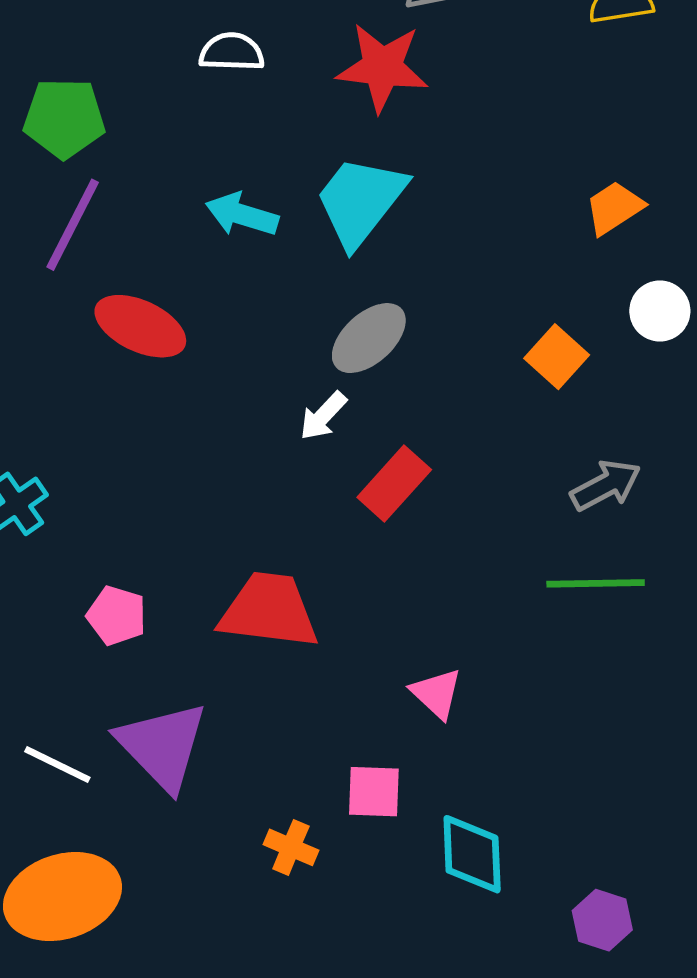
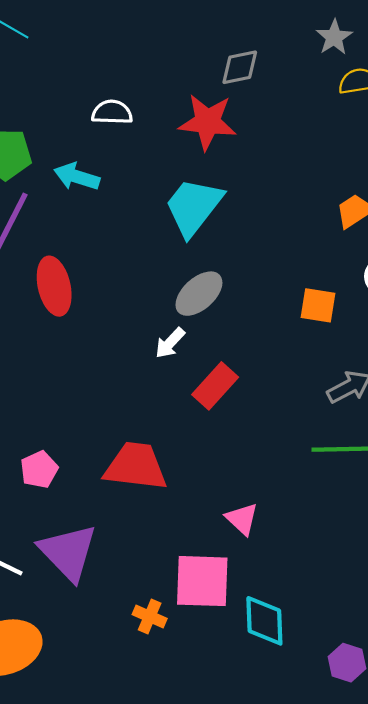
cyan arrow: (242, 215) -> (77, 177), moved
red ellipse: (140, 326) -> (54, 286), turned 52
orange square: (557, 357) -> (318, 305), turned -33
pink pentagon: (117, 616) -> (39, 470), turned 30
pink square: (374, 792) -> (202, 581), size x1.6

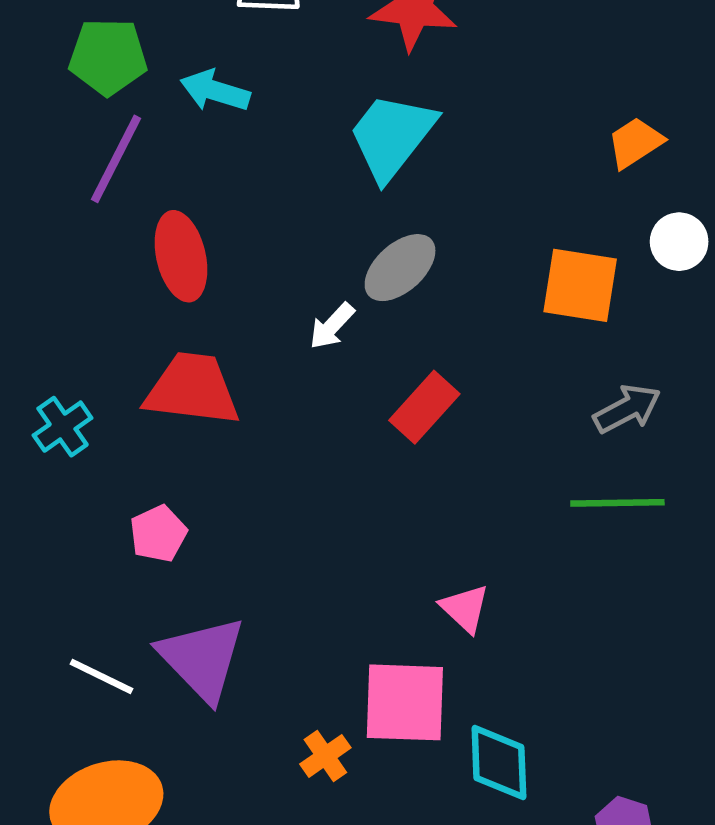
orange square: (318, 305) -> (580, 285), size x1.4
white arrow: (170, 343) -> (332, 326), moved
red trapezoid: (136, 466) -> (192, 389), moved
orange cross: (150, 616) -> (325, 756), turned 32

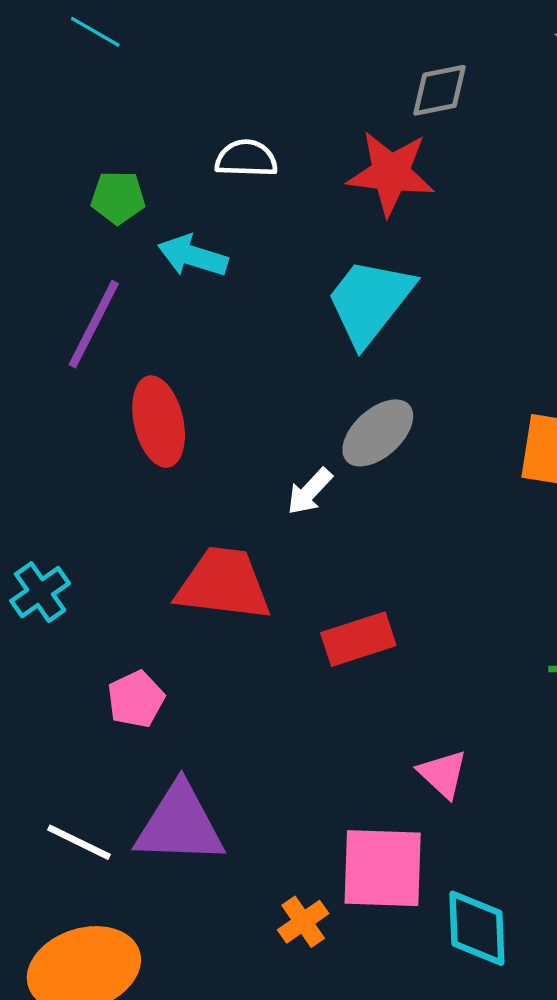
green pentagon: (108, 57) -> (118, 197), moved, size x0.7
red trapezoid: (192, 389) -> (224, 584), moved
red rectangle: (424, 407) -> (358, 639), moved, turned 30
purple triangle: (202, 659) -> (180, 824), turned -44

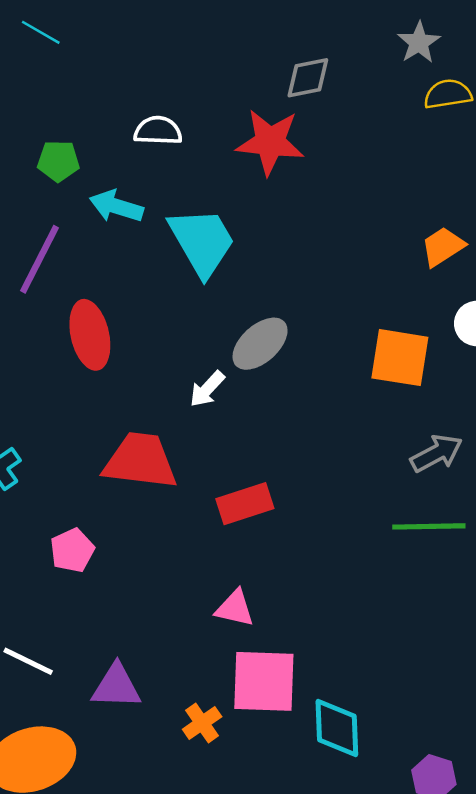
cyan trapezoid: (370, 301) -> (202, 242), moved, turned 112
pink triangle: (443, 774) -> (235, 608), moved, turned -30
purple triangle: (180, 824) -> (116, 686), moved, size x0.7

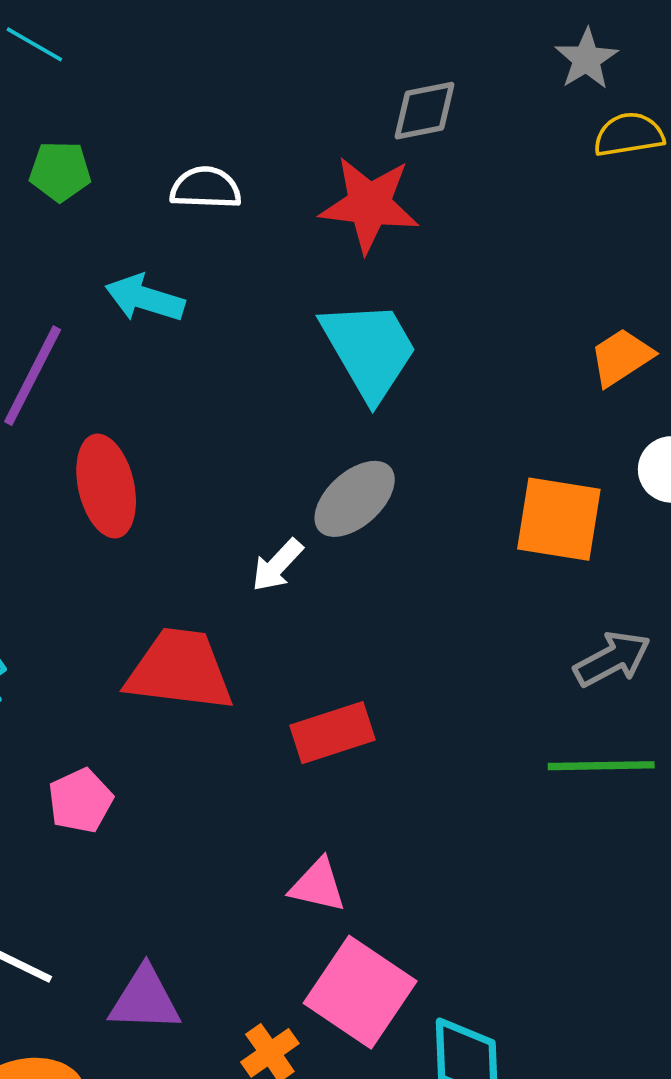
green pentagon: (58, 161) -> (60, 171), moved
cyan trapezoid: (202, 242) -> (369, 350), moved
pink square: (264, 681) -> (360, 992), turned 32

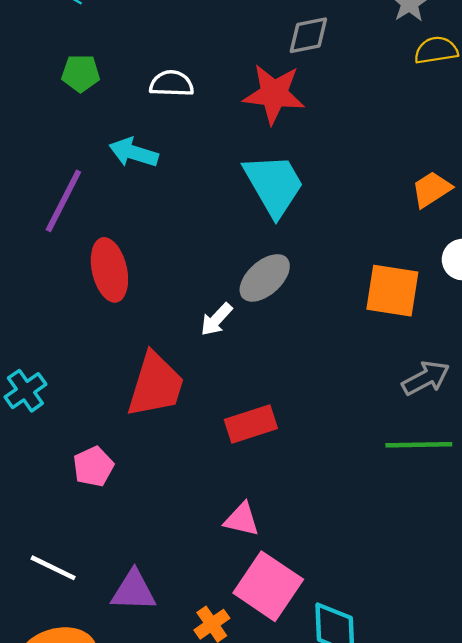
red trapezoid: (180, 670) -> (155, 385), turned 100

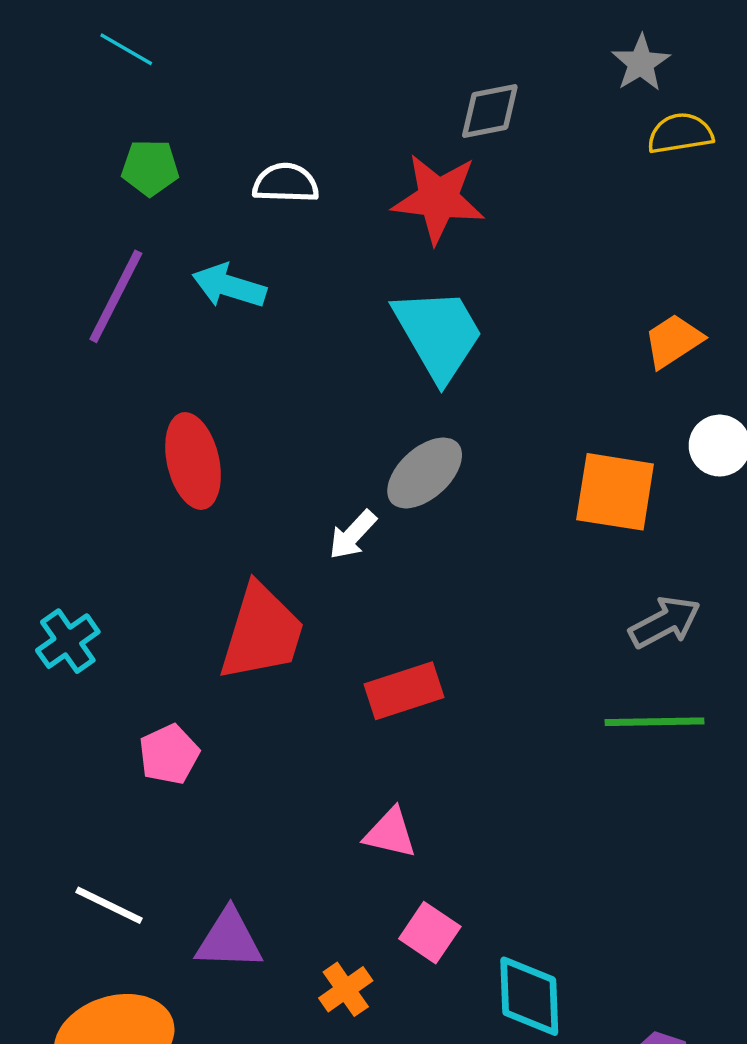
purple line: (63, 201) -> (116, 296), moved
pink square: (268, 586) -> (430, 933), size x0.6

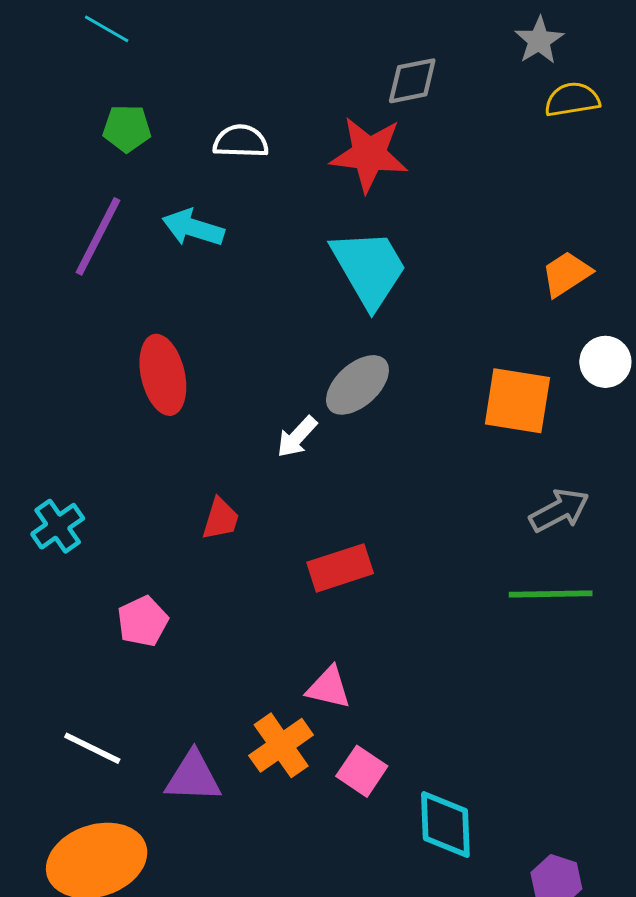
red trapezoid: (262, 633) -> (221, 519), size x0.5
orange cross: (346, 989) -> (281, 745), moved, size x1.4

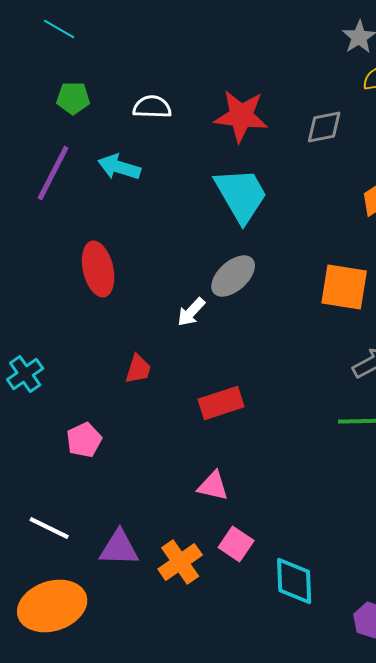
gray diamond: (412, 81) -> (324, 127), moved
orange cross: (281, 745) -> (180, 562), moved

